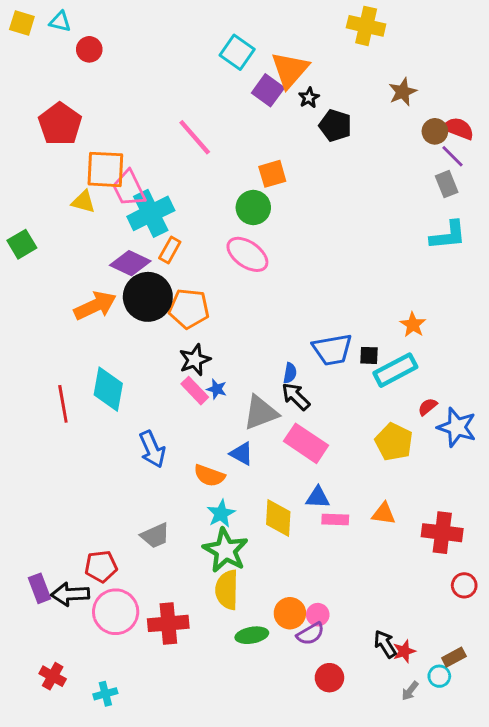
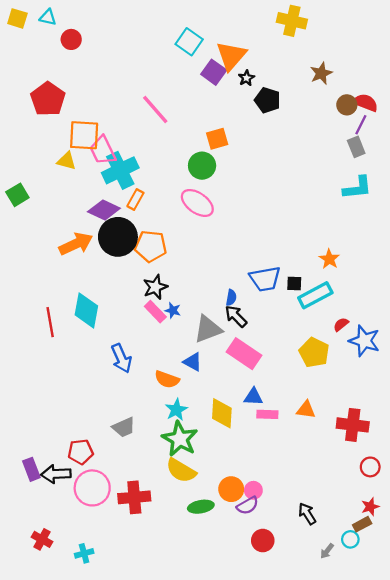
purple line: (452, 156) -> (361, 125), turned 72
yellow semicircle: (227, 590) -> (181, 470), turned -60
red star: (404, 651) -> (370, 507), moved

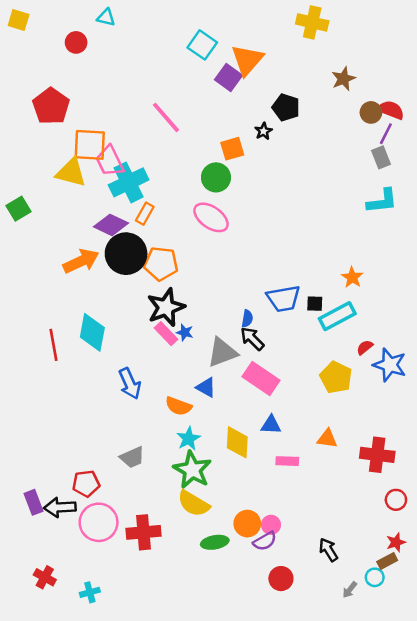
cyan triangle: (48, 17) -> (106, 17), moved
black star: (246, 78) -> (263, 131), moved
yellow triangle: (67, 161) -> (71, 172), size x1.5
black star: (155, 287) -> (166, 307), size x1.4
pink rectangle: (267, 414) -> (287, 461), moved

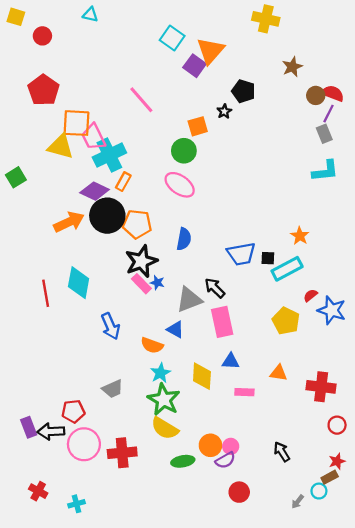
red circle: (76, 42) -> (42, 36), moved
blue semicircle: (247, 319) -> (184, 239), moved, size x1.5
pink rectangle: (261, 379) -> (222, 322), turned 44
black arrow: (328, 550) -> (282, 452), moved

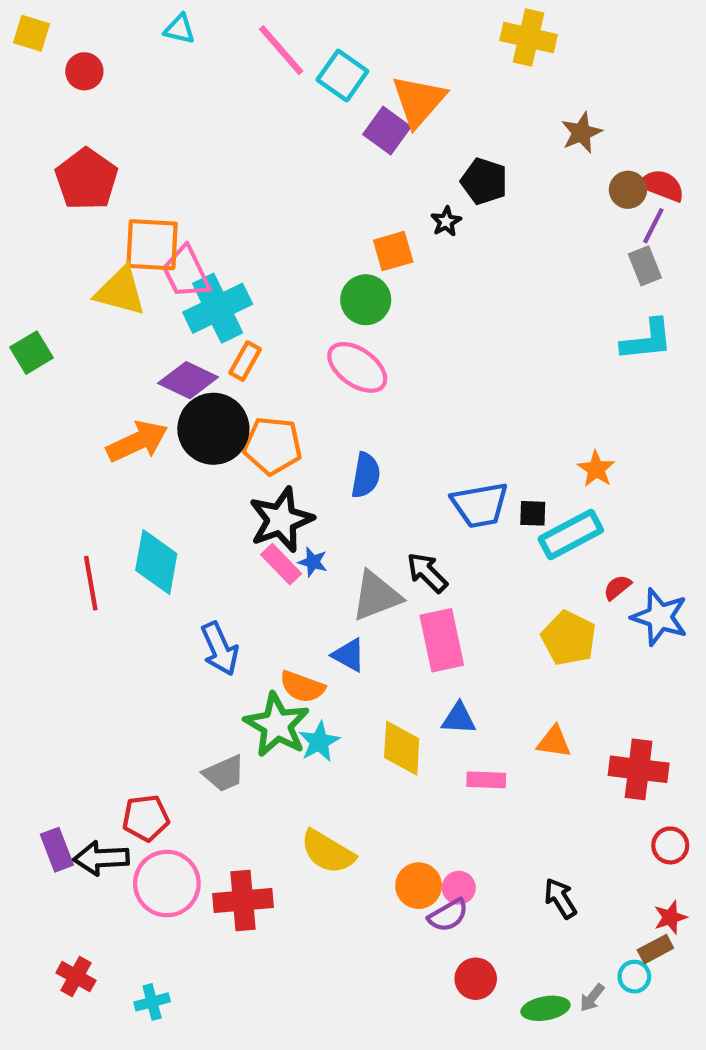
pink line: (141, 100) -> (281, 50), moved
green star: (164, 400) -> (277, 725), moved
green ellipse: (183, 461) -> (545, 1008), moved

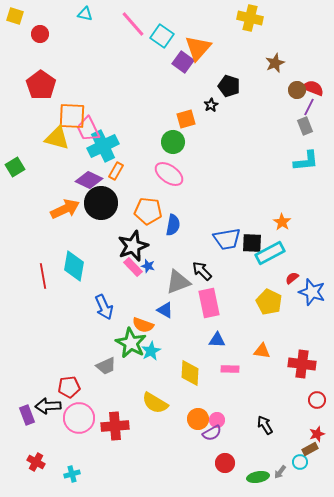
orange pentagon: (273, 446) -> (148, 211), moved
black square: (533, 513) -> (252, 243), size x1.5
yellow diamond: (402, 748) -> (190, 373), moved
purple rectangle: (57, 850) -> (27, 415), moved

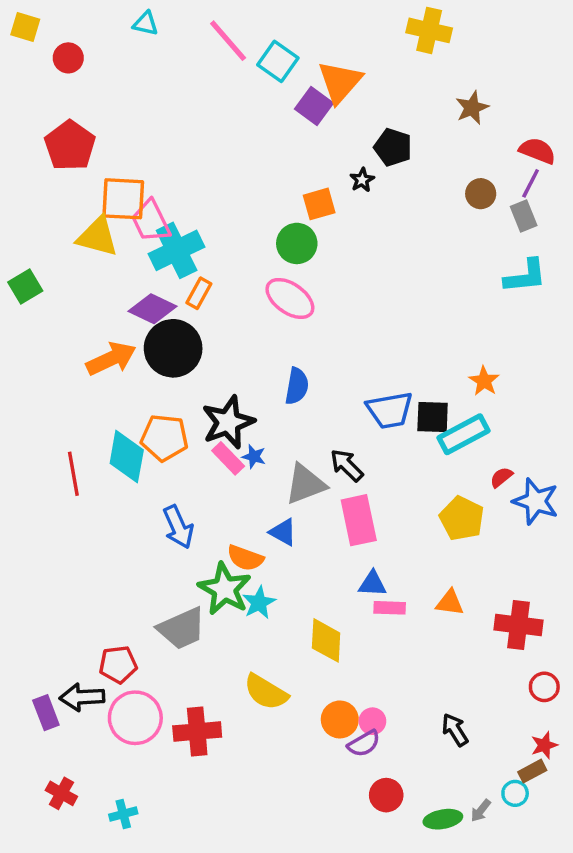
brown circle: (297, 90) -> (481, 194), moved
orange pentagon: (148, 211) -> (164, 438), moved
gray trapezoid: (106, 366) -> (182, 628), size x1.4
pink rectangle: (230, 369) -> (390, 608), moved

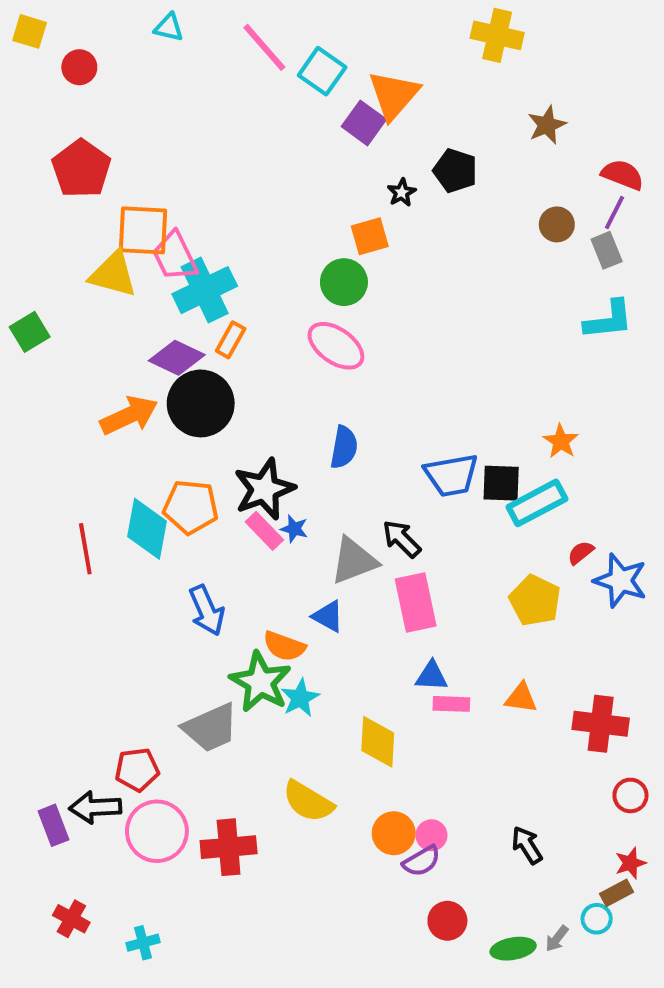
black star: (362, 180) -> (402, 193), moved

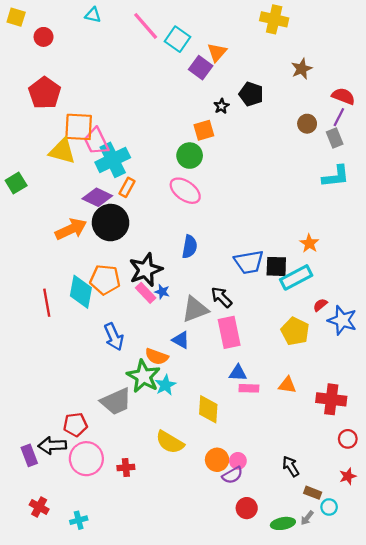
orange triangle: (394, 95) -> (217, 52), size x0.7
red cross: (229, 847) -> (126, 467), size x0.6
brown rectangle: (617, 893) -> (313, 493), moved, turned 49

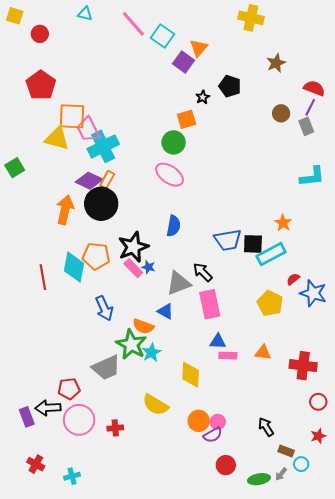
cyan L-shape: (336, 176) -> (312, 177), moved
orange rectangle: (127, 187) -> (107, 180), moved
orange arrow: (71, 229) -> (65, 210), turned -52

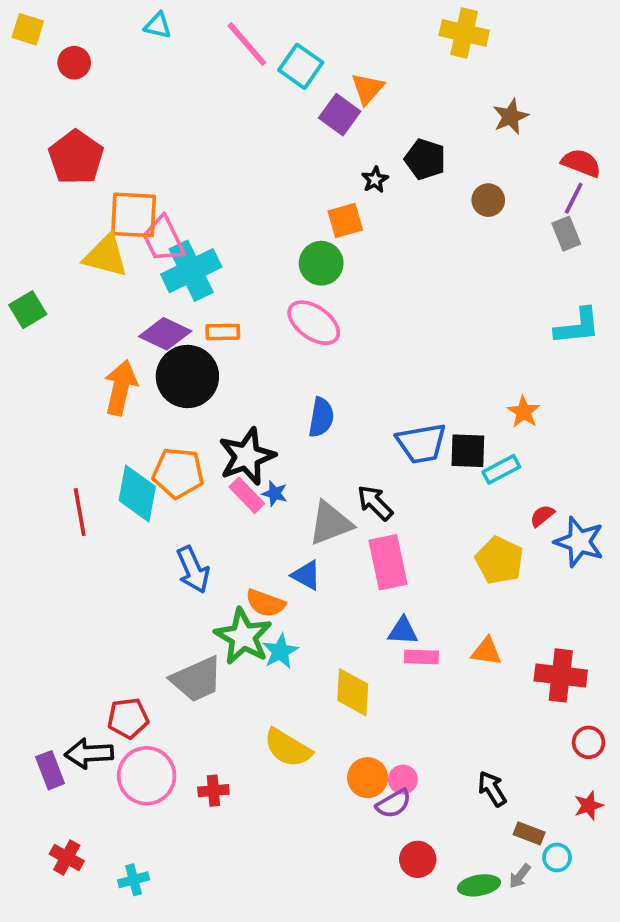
brown circle: (281, 113) -> (488, 200), moved
orange rectangle: (107, 180) -> (223, 332), moved, turned 60
cyan rectangle: (271, 254) -> (501, 469), size x0.7

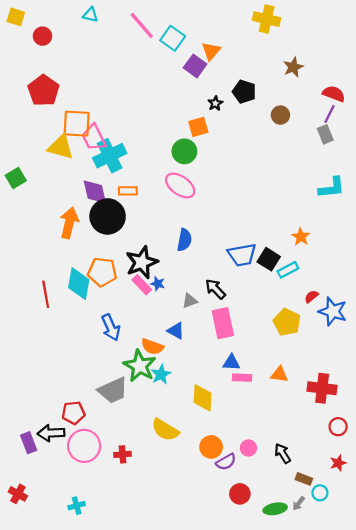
purple diamond: (165, 334) -> (95, 192), turned 52
black square: (468, 451) -> (269, 259), turned 30
gray triangle: (330, 523) -> (190, 301), size x0.6
pink circle: (403, 779) -> (248, 448), moved
red cross: (67, 857) -> (18, 494), moved

